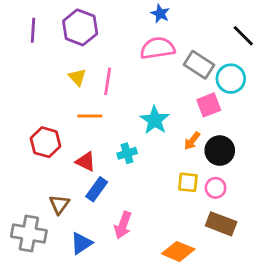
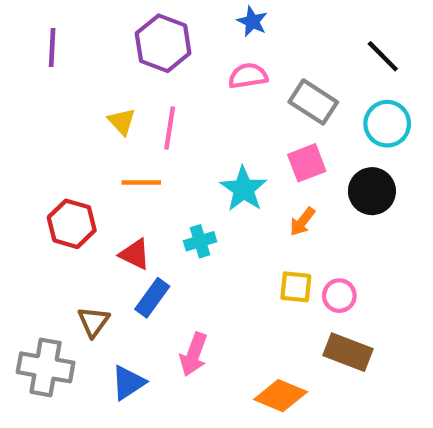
purple hexagon: (80, 27) -> (163, 43), moved
pink semicircle: (157, 48) -> (248, 76), size x0.7
cyan circle: (231, 79) -> (387, 124), moved
pink square: (209, 105) -> (307, 163), moved
black circle: (220, 151) -> (372, 191), moved

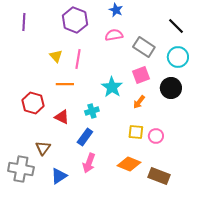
blue rectangle: (152, 298) -> (85, 137), moved
brown rectangle: (348, 352) -> (159, 176), moved
orange diamond: (281, 396) -> (129, 164), moved

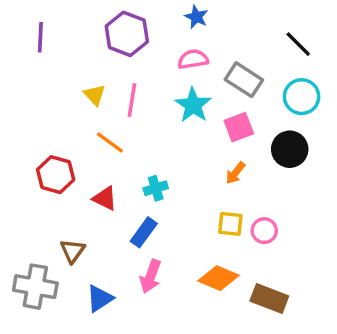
orange line: (65, 84) -> (110, 142), turned 36
cyan star: (112, 87) -> (193, 105), moved

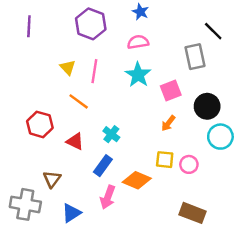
gray rectangle: (244, 80) -> (195, 57), moved, turned 45
cyan circle: (302, 97) -> (220, 137), moved
cyan cross: (156, 188) -> (111, 134), turned -35
orange diamond: (218, 278) -> (137, 180), moved

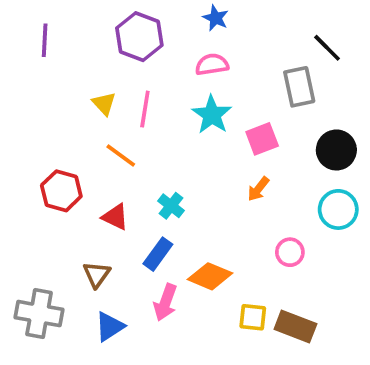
black circle: (207, 106) -> (336, 150), moved
yellow square: (165, 160) -> (253, 317), moved
brown triangle: (52, 179) -> (97, 274), moved

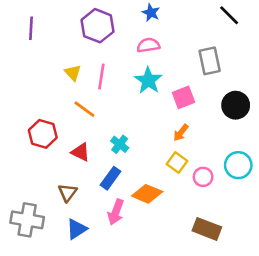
black line: (327, 48) -> (229, 15), moved
cyan circle: (338, 209) -> (238, 165), moved
yellow square: (253, 317) -> (177, 163), moved, turned 30

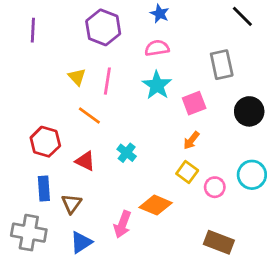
blue rectangle: (111, 178) -> (44, 189), moved, turned -40

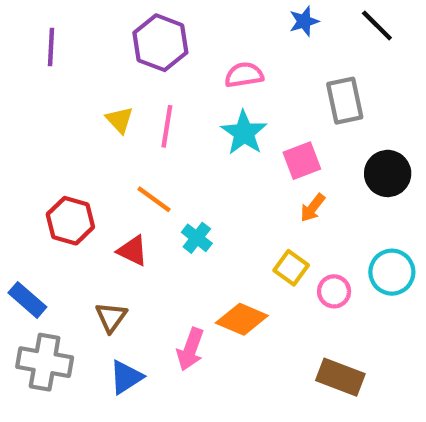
blue star: (160, 14) -> (304, 21), moved, turned 30
orange line: (89, 116) -> (154, 199), moved
orange arrow: (191, 140) -> (313, 208), moved
blue rectangle: (44, 189) -> (27, 300), moved, turned -45

